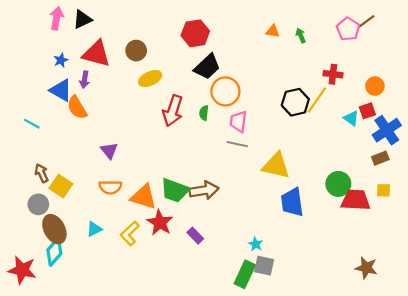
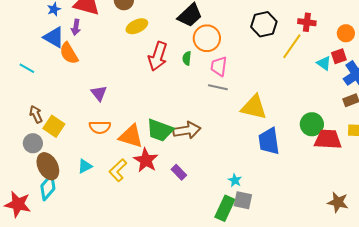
black hexagon: (295, 102) -> (264, 24), moved

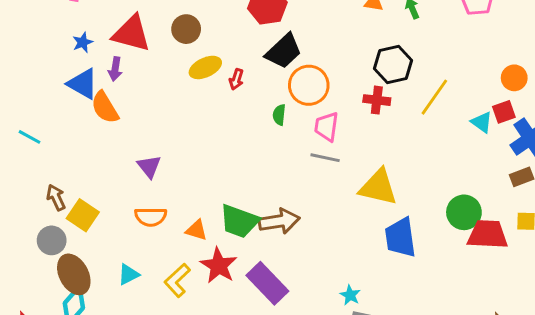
red cross: (307, 22) -> (377, 100), moved
red arrow: (158, 56) -> (236, 79), moved, size x0.5
cyan line: (27, 68) -> (29, 137), moved
orange triangle: (131, 136) -> (196, 230), size x0.6
purple rectangle: (179, 172) -> (267, 283), size x1.8

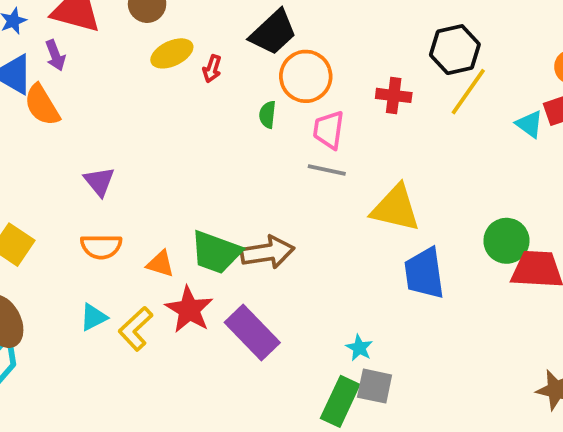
black hexagon: (393, 65) -> (455, 50), moved
purple arrow: (115, 69) -> (55, 55), turned -30
cyan triangle: (128, 274) -> (94, 317), moved

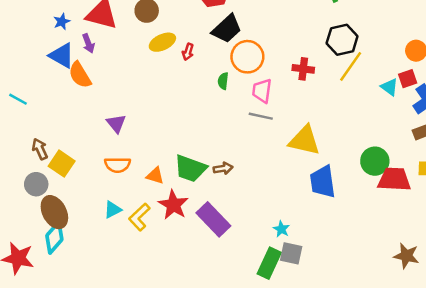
brown arrow: (268, 252) -> (223, 168), size x0.6

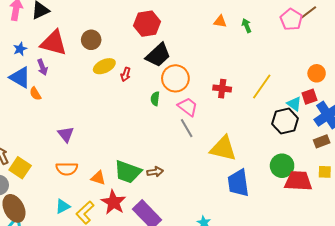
black hexagon: (342, 40) -> (285, 121), moved
orange semicircle: (80, 75) -> (35, 94), size x0.6
pink trapezoid: (262, 91) -> (188, 107), turned 120
gray line: (261, 116) -> (187, 128), turned 48

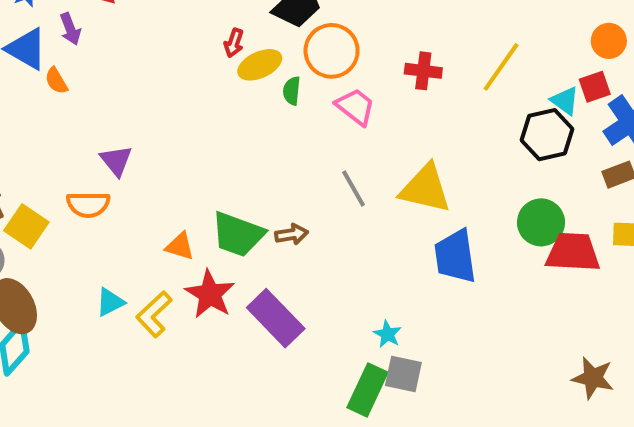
yellow ellipse: (104, 66) -> (260, 65), moved
gray line: (187, 128) -> (354, 188), moved
orange semicircle: (67, 169) -> (88, 204), moved

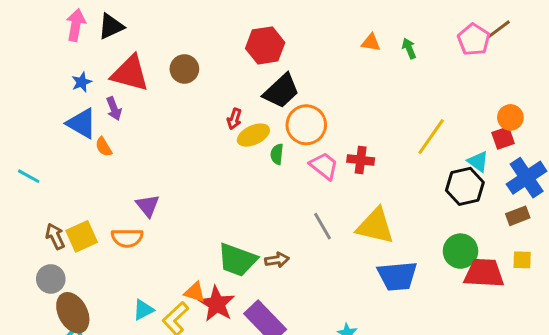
red cross: (423, 71) -> (361, 160), moved
red square: (595, 87) -> (503, 138), moved
yellow square: (26, 226) -> (82, 236), moved, turned 32
orange triangle: (180, 246) -> (195, 292), moved
blue trapezoid: (455, 256) -> (397, 276), turned -87

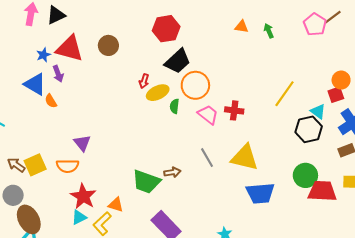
blue star: (82, 82) -> (43, 55), moved
brown arrow: (55, 236) -> (16, 165), turned -30
brown arrow: (277, 260) -> (172, 172), moved
red star: (217, 304) -> (83, 196), moved

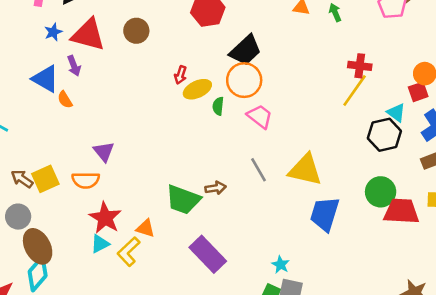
blue star: (43, 55) -> (53, 32), moved
black trapezoid: (178, 61) -> (245, 50), moved
red cross: (234, 110) -> (360, 66), moved
blue trapezoid: (260, 193) -> (325, 214), turned 112

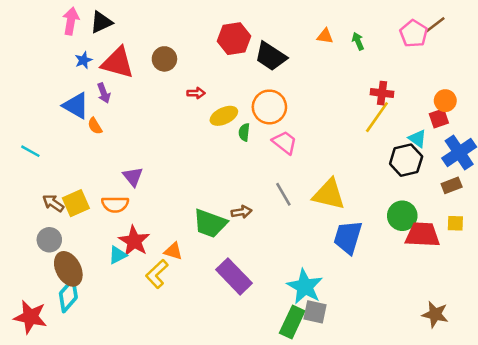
black trapezoid: (245, 50) -> (271, 56), moved, turned 76
red arrow: (180, 75) -> (196, 93), moved, turned -108
cyan triangle: (100, 244) -> (118, 255), moved
cyan star: (281, 265) -> (305, 287), size x2.0

